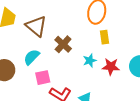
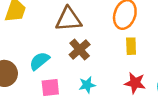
brown triangle: (36, 26) -> (68, 19), moved, turned -50
cyan star: (90, 61) -> (87, 85), moved

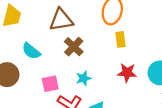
cyan semicircle: (39, 61) -> (31, 51), moved, turned -96

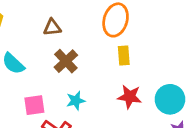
brown triangle: (61, 20) -> (52, 27), size x0.6

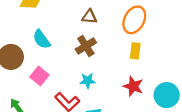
brown triangle: (52, 27) -> (89, 17), moved
pink square: (34, 105) -> (39, 76), moved, turned 36

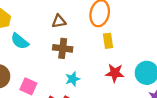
cyan semicircle: (42, 39) -> (20, 41), moved
brown cross: (86, 46) -> (63, 48), turned -36

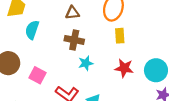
cyan semicircle: (20, 41) -> (32, 30), turned 66
cyan star: (73, 79) -> (86, 63), moved

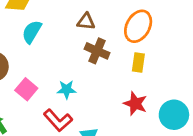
brown cross: (74, 40) -> (97, 51), moved
cyan star: (86, 63) -> (67, 90), moved

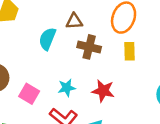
cyan semicircle: (32, 32) -> (47, 39), moved
red star: (135, 104) -> (103, 91), moved

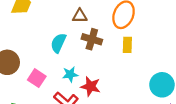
cyan semicircle: (47, 39) -> (58, 43), moved
red star: (103, 91) -> (91, 86), moved

